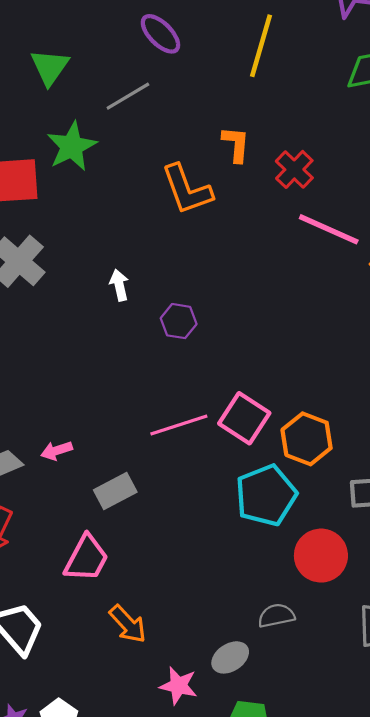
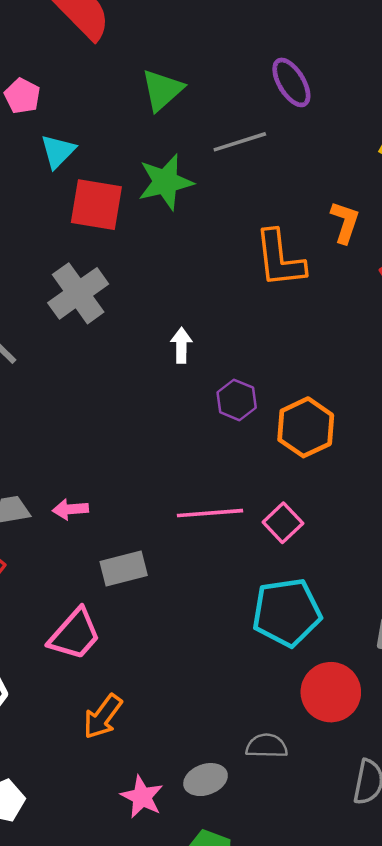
pink square: (244, 418) -> (283, 523), size x0.7
orange hexagon: (307, 439) -> (306, 427), moved
orange arrow: (128, 624) -> (103, 717), turned 66

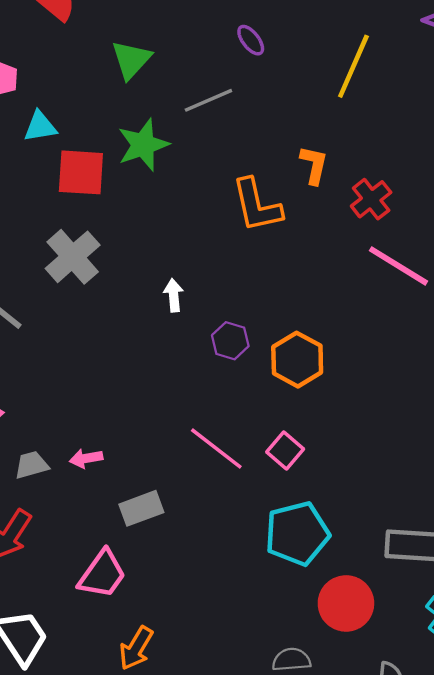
purple ellipse: (291, 82) -> (251, 40), size x0.7
cyan triangle: (58, 151) -> (40, 127), turned 42
pink line: (210, 513) -> (216, 448), turned 48

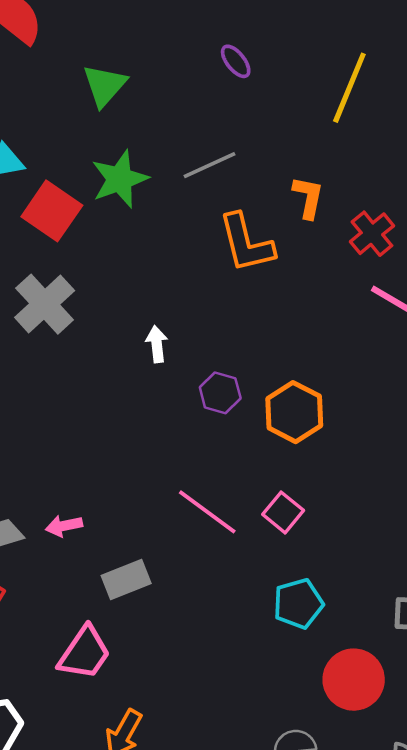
gray line: (208, 100) -> (210, 165), moved
red square: (81, 172) -> (52, 211), turned 32
cyan pentagon: (297, 533) -> (298, 604), size x0.7

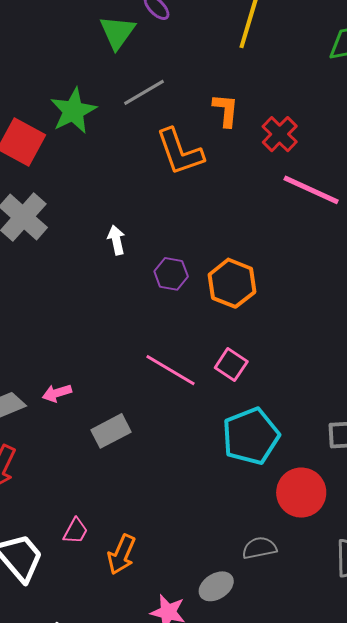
green triangle: (105, 85) -> (117, 32), moved
cyan pentagon: (298, 604) -> (251, 436), size x1.4
pink trapezoid: (84, 653) -> (76, 531), moved, size x0.6

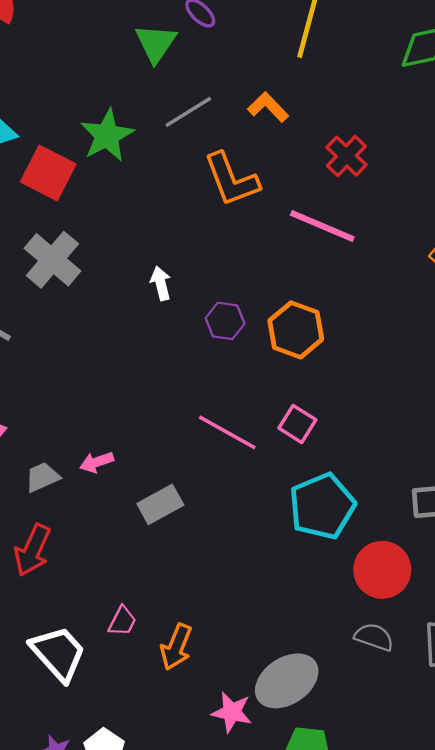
orange L-shape: (226, 110) -> (268, 107), moved, turned -48
pink line: (311, 190) -> (322, 226), moved
gray semicircle: (259, 548) -> (374, 637), moved, turned 32
gray ellipse: (216, 586) -> (287, 681), size x1.6

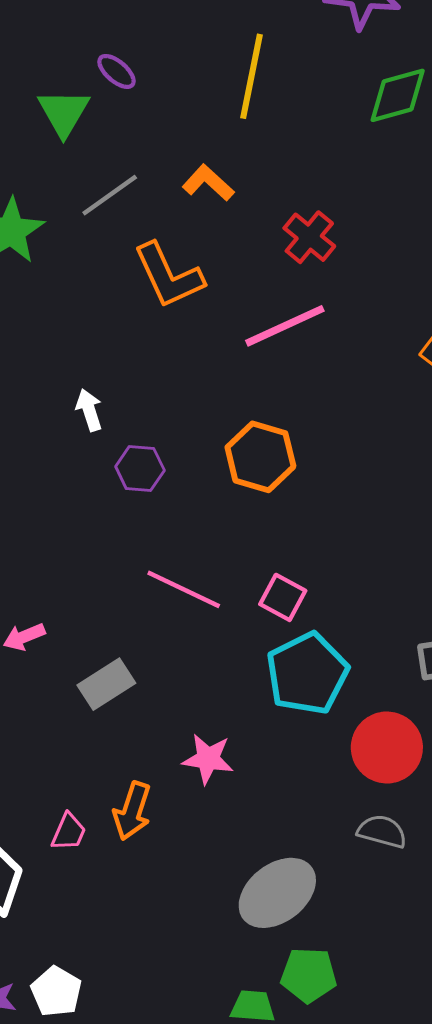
pink line: (322, 226) -> (285, 326), turned -44
purple hexagon: (225, 321) -> (140, 468), moved
pink square: (297, 424) -> (283, 597), moved
orange arrow: (176, 647) -> (132, 811), moved
pink star: (232, 712) -> (208, 759), moved

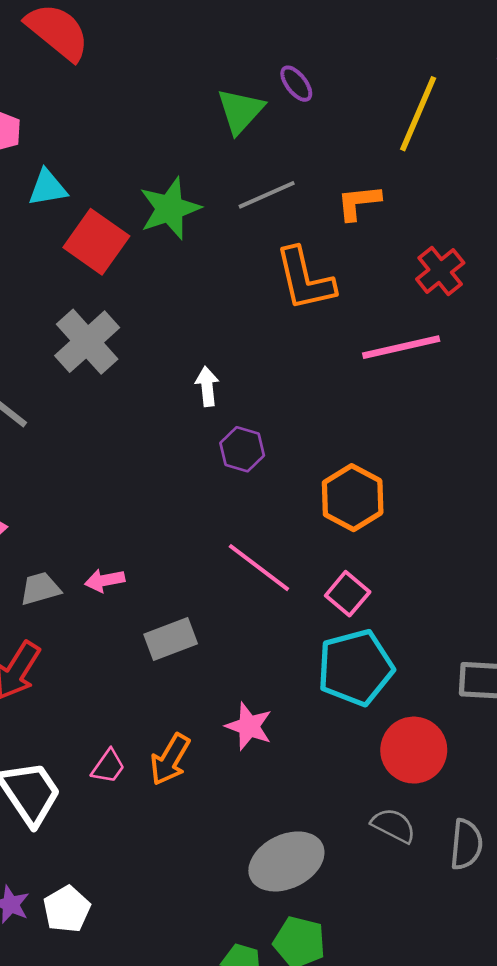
orange L-shape: (208, 183) -> (359, 202), turned -60
orange hexagon: (260, 457) -> (353, 498), moved

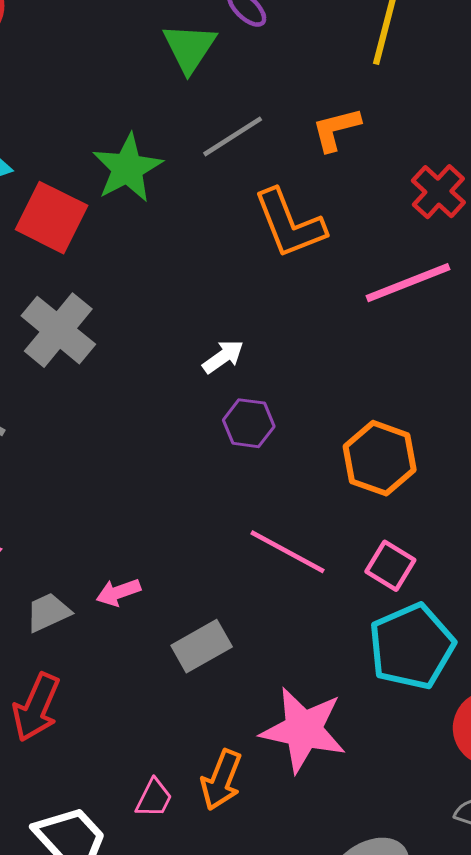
white arrow: (207, 386) -> (223, 357), moved, turned 69
pink star: (249, 726) -> (303, 730), size x1.6

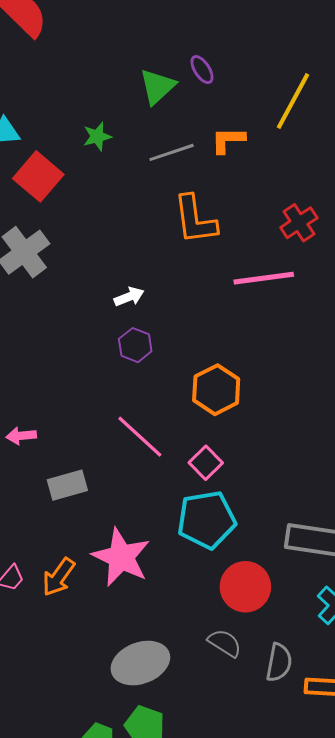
orange L-shape: (336, 129) -> (228, 140), moved
green star: (127, 168) -> (97, 137), moved, size x0.6

